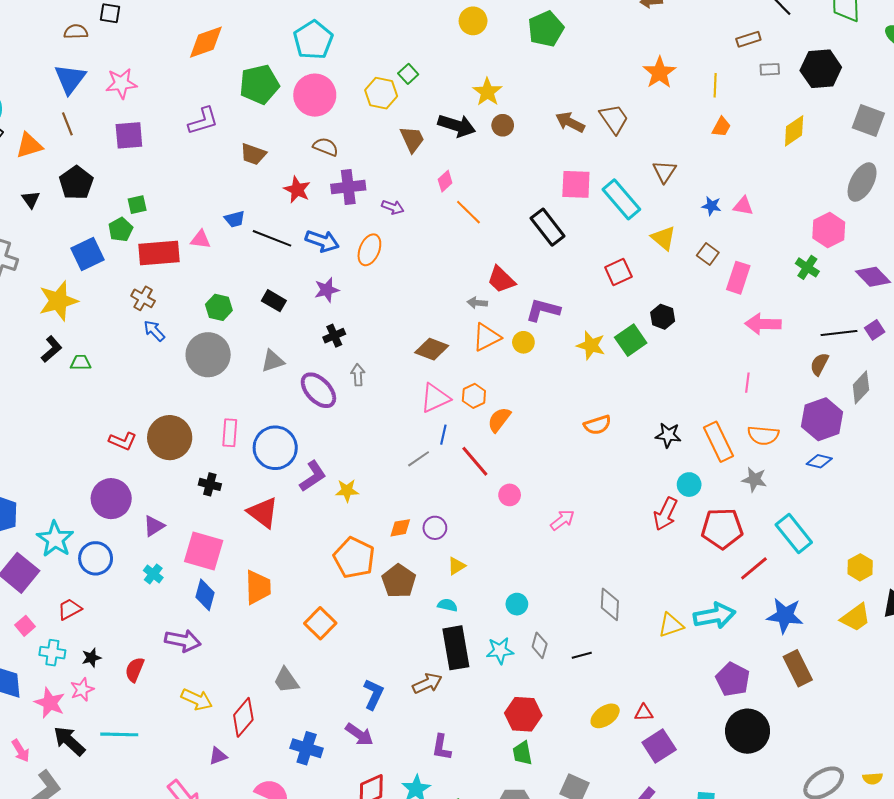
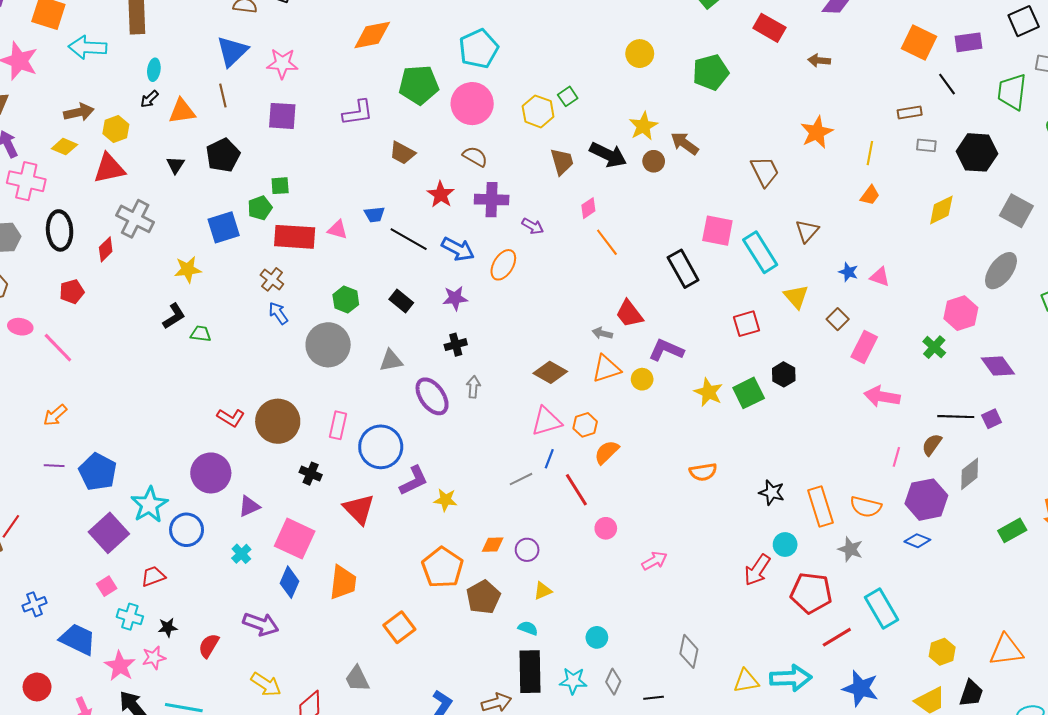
brown arrow: (570, 122) -> (685, 143), moved
yellow star: (58, 301) -> (188, 269), size x0.7
pink line: (747, 383) -> (896, 457), moved

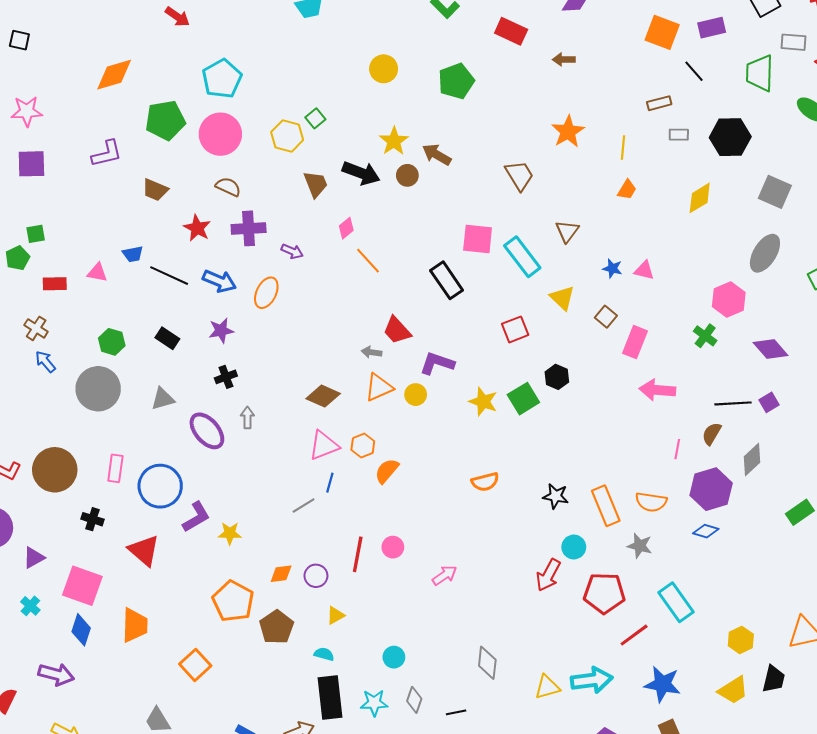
red rectangle: (295, 237) -> (55, 284), size x0.6
red line: (576, 490) -> (358, 554), moved, turned 48

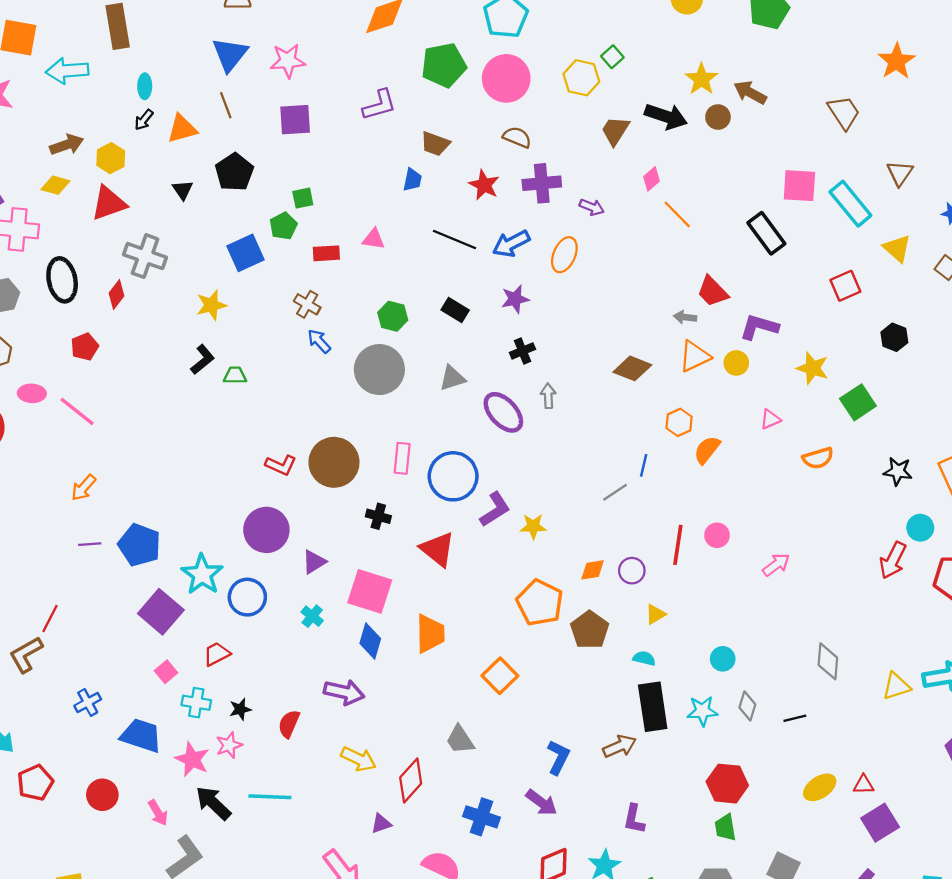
brown trapezoid: (316, 184) -> (615, 131), turned -124
blue trapezoid: (133, 254) -> (412, 180), moved, turned -65
blue arrow: (219, 281) -> (511, 244), turned 132
green square: (523, 399) -> (858, 402), moved
pink triangle: (324, 445) -> (770, 419), moved, size x0.6

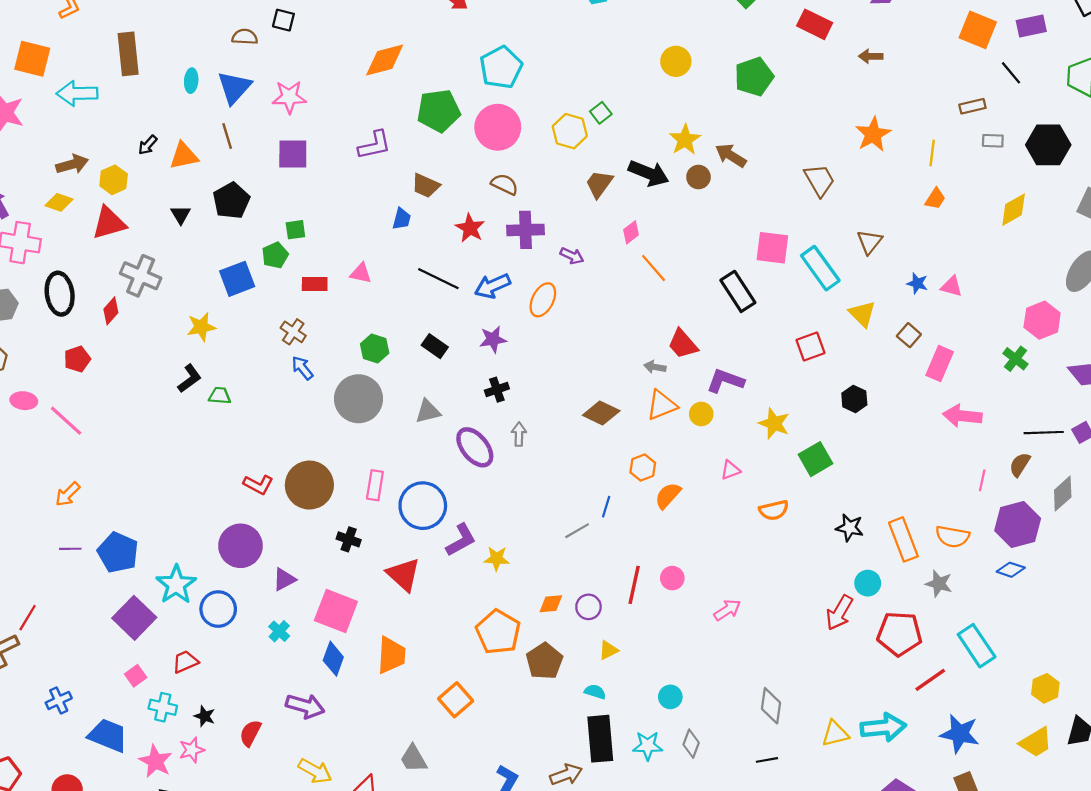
cyan ellipse: (145, 86) -> (191, 81), moved
black star: (240, 709) -> (205, 716), turned 30
black line: (795, 718) -> (767, 760), moved

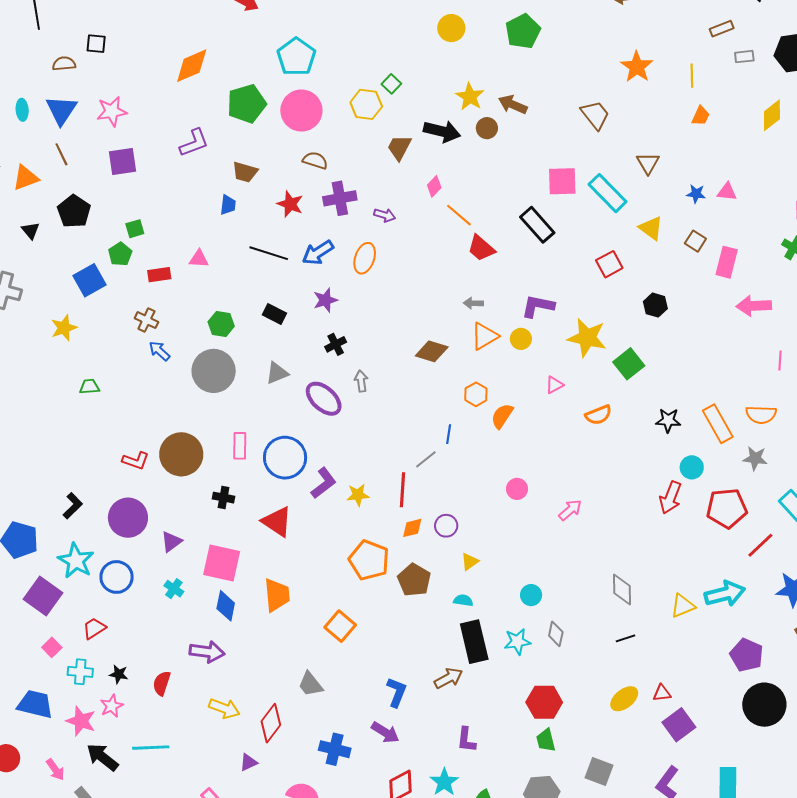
red trapezoid: (683, 344) -> (481, 248), moved
black L-shape: (190, 378) -> (73, 506), moved
yellow star: (774, 423) -> (587, 338), size x1.4
red line: (634, 585) -> (403, 490), moved

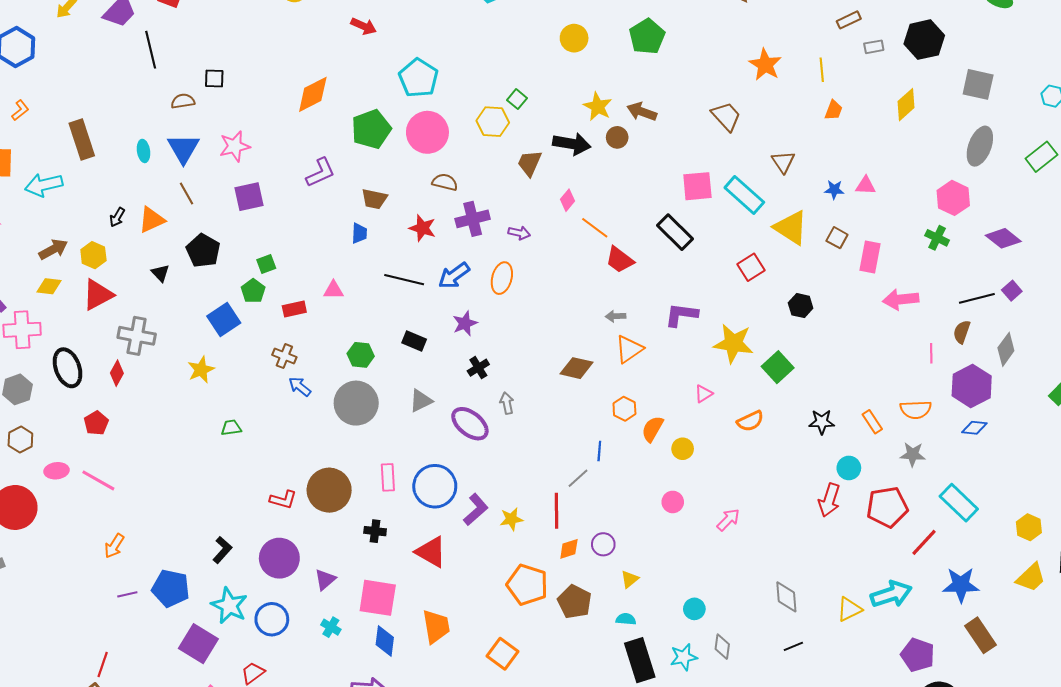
yellow triangle: (651, 228) -> (791, 228), size x1.4
yellow circle: (521, 339) -> (683, 449), moved
orange rectangle: (718, 424) -> (872, 422), size x0.6

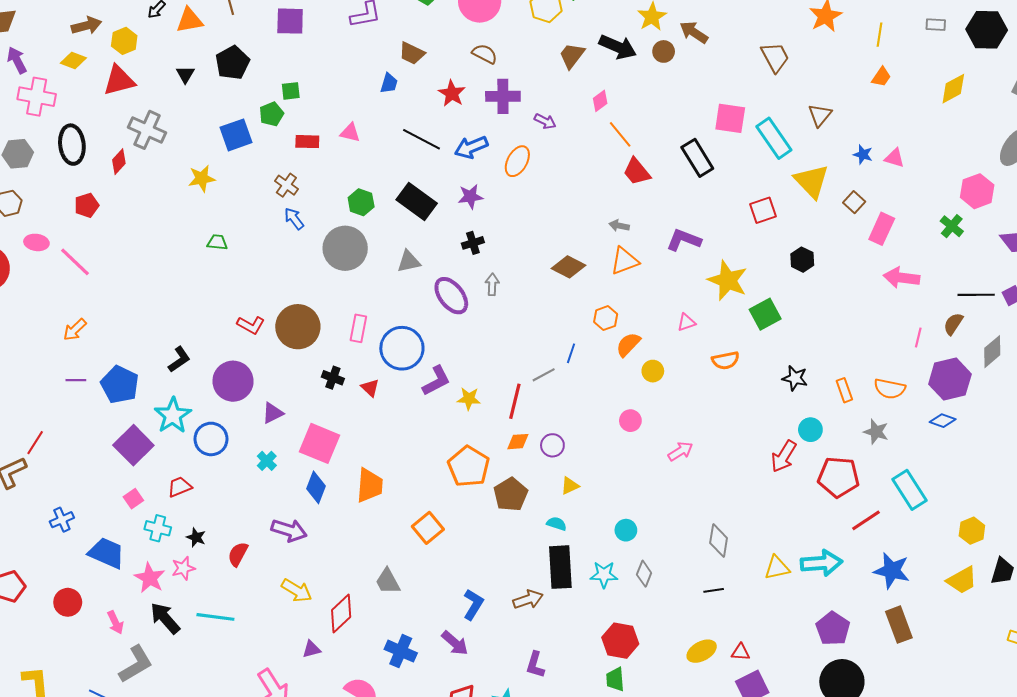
black rectangle: (414, 341) -> (417, 201), size x1.6
red triangle: (431, 552) -> (370, 388), moved, size x0.6

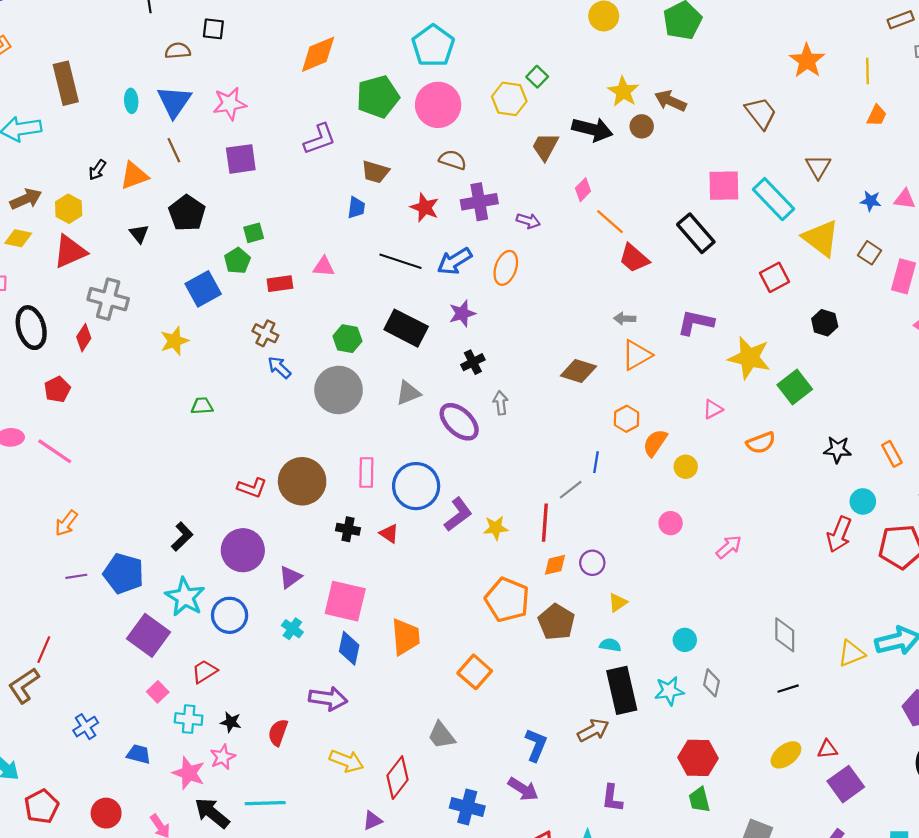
blue trapezoid: (107, 553) -> (139, 754), size x0.6

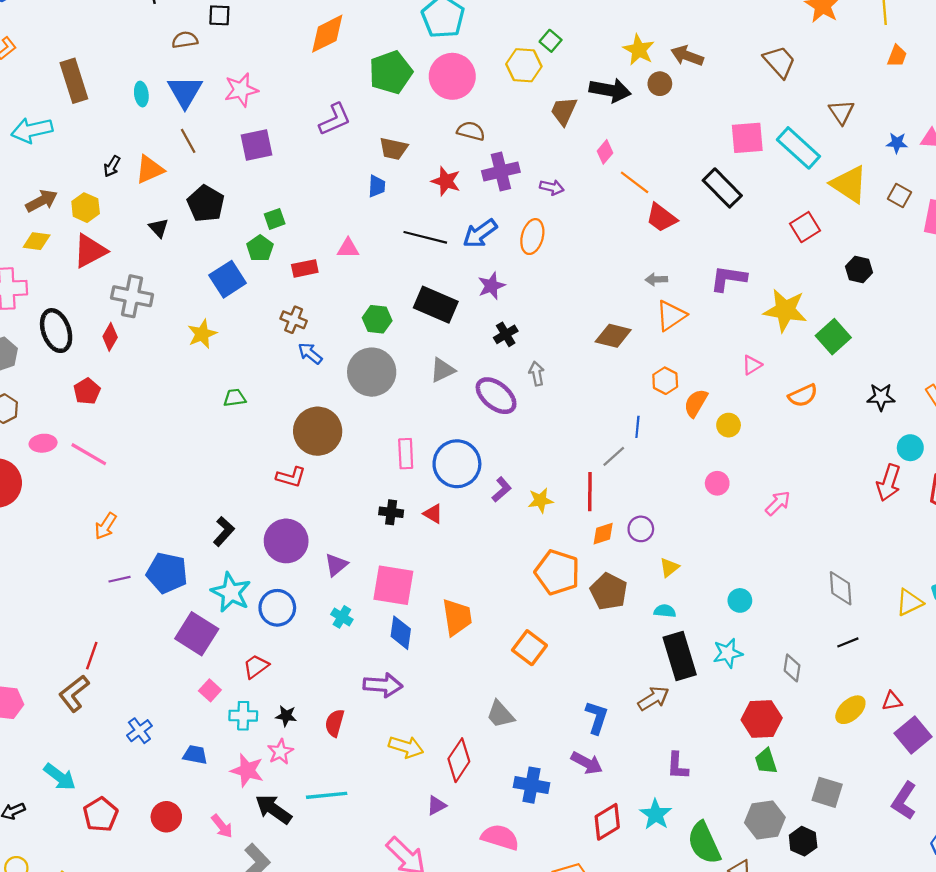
brown circle: (302, 481) -> (318, 431), moved
purple L-shape: (458, 514) -> (502, 490), size x0.7
gray diamond: (712, 683) -> (792, 668), moved

